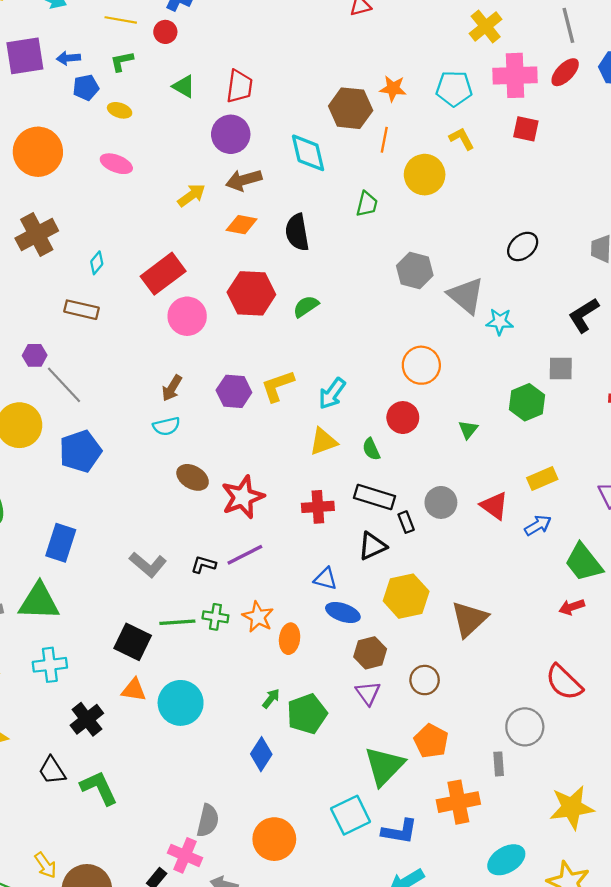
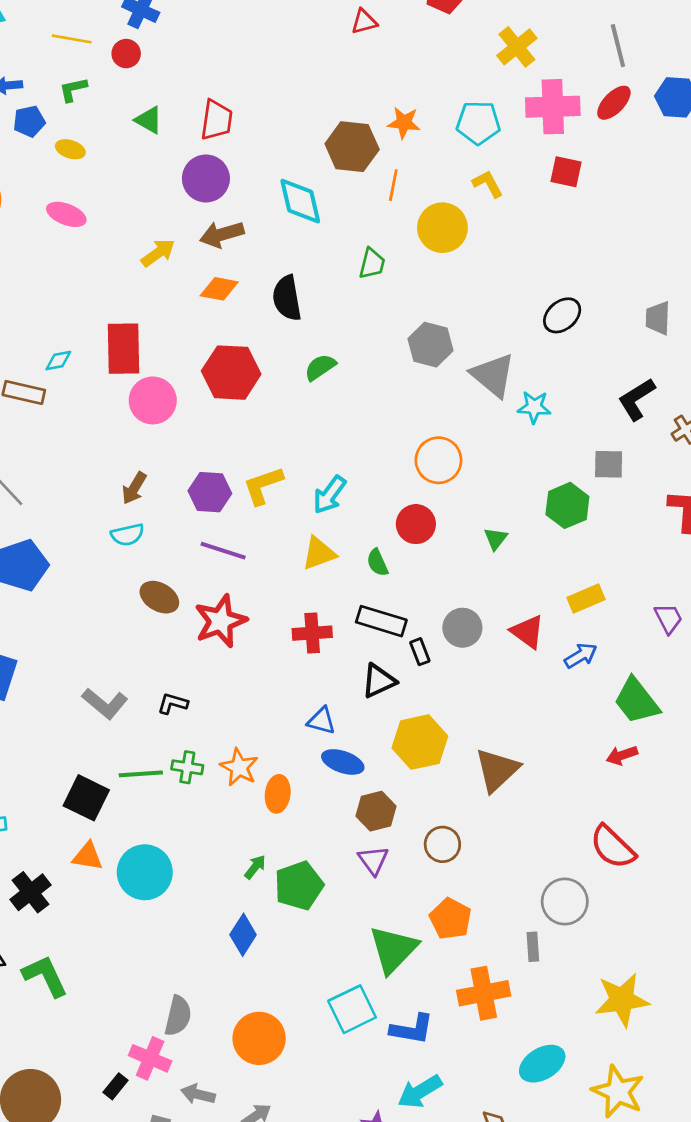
cyan diamond: (97, 263) -> (58, 361), moved, turned 40
red rectangle: (163, 274) -> (123, 349), turned -54
green semicircle: (306, 306) -> (320, 367), moved
purple line: (245, 555) -> (223, 551), moved, turned 45

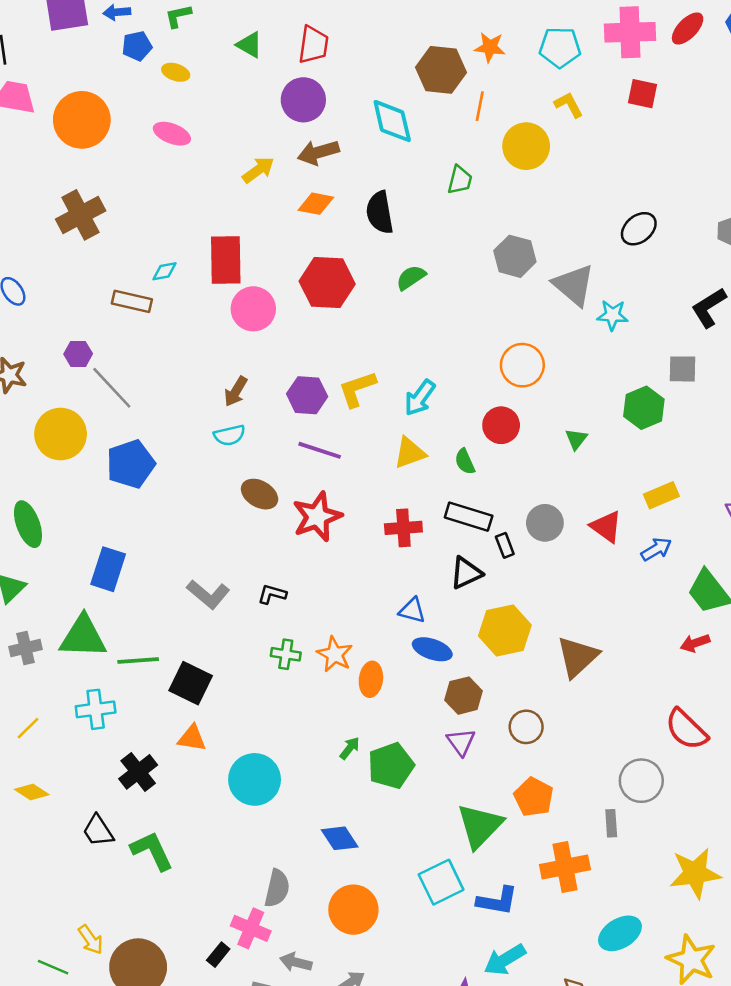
green line: (141, 774) -> (138, 661), moved
cyan circle: (145, 872) -> (255, 779), moved
blue diamond: (243, 935) -> (340, 838), moved, turned -66

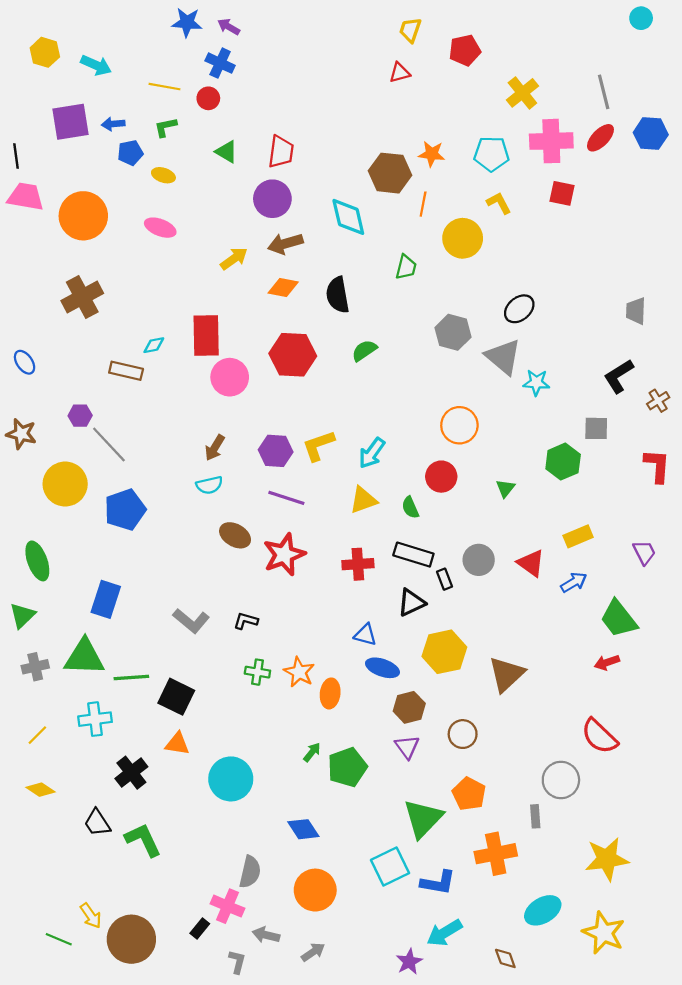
black ellipse: (639, 229) -> (519, 309), moved

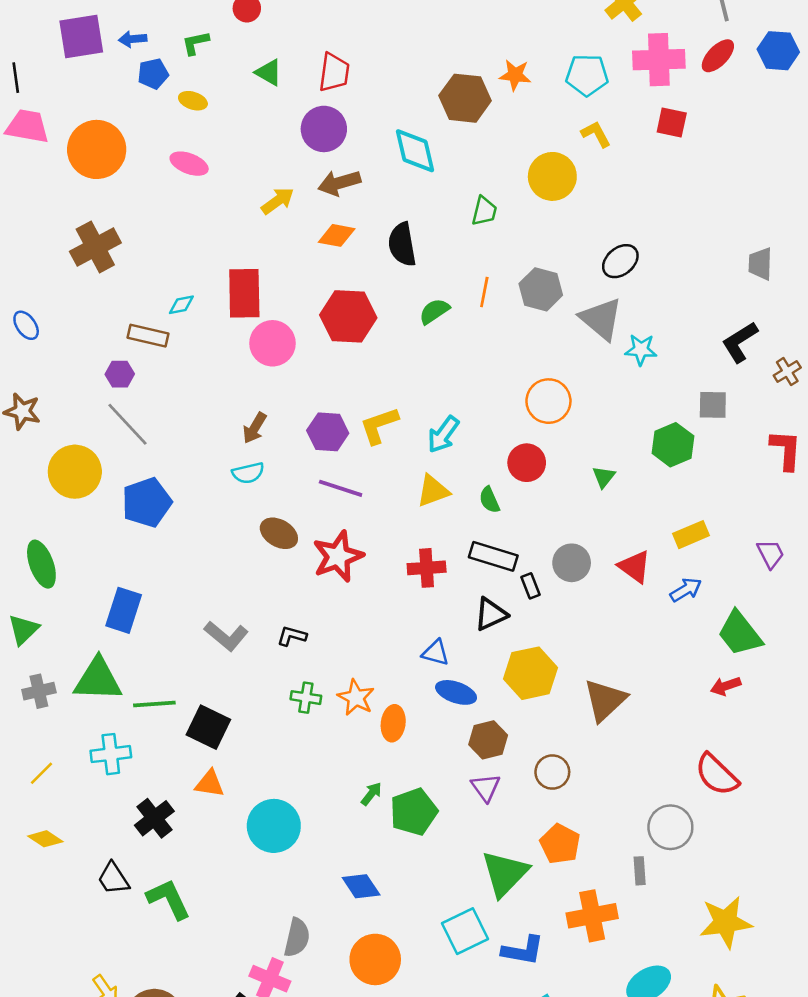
orange line: (423, 204) -> (484, 292), moved
purple hexagon: (80, 416) -> (120, 374), moved

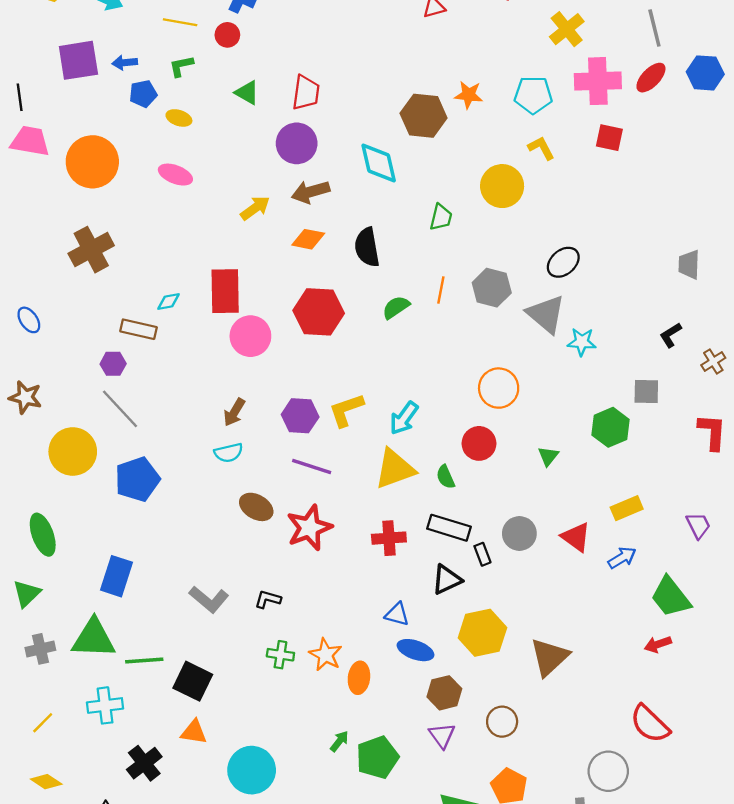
black L-shape: (740, 342) -> (671, 335), size x0.7
yellow triangle: (433, 491) -> (395, 469), size x1.4

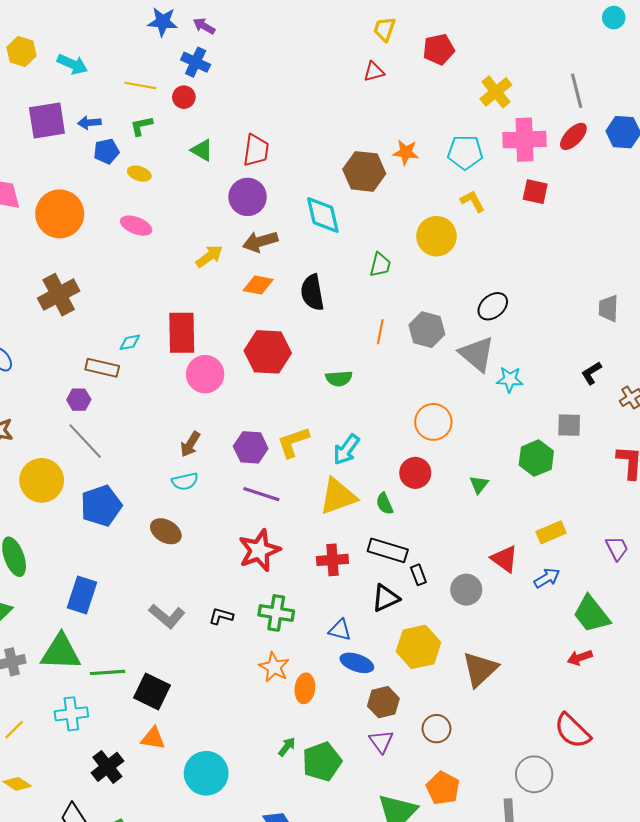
green semicircle: (396, 307) -> (339, 378), moved, turned -150
brown ellipse: (256, 507) -> (166, 531), moved
gray circle: (519, 533) -> (466, 590), moved
green cross: (280, 655) -> (276, 613), moved, size x1.4

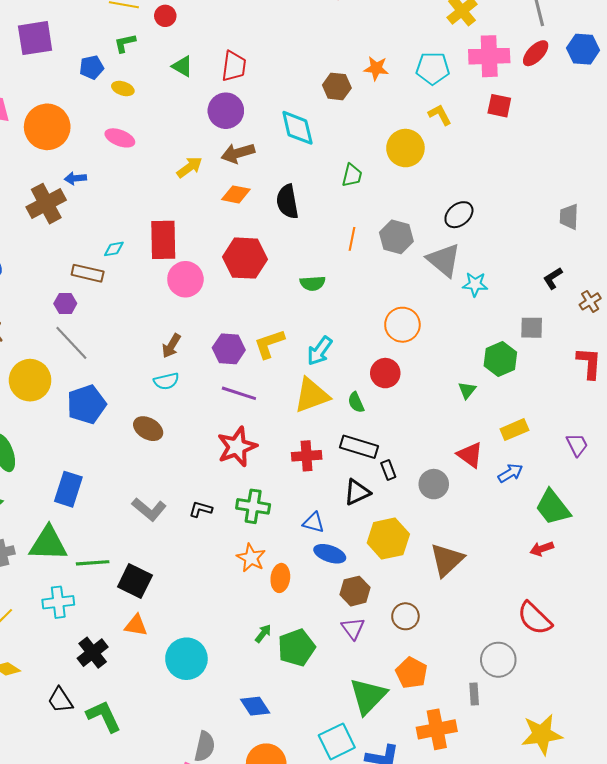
blue arrow: (89, 123) -> (75, 178), moved
brown hexagon: (364, 171) -> (337, 86), size x0.7
green triangle: (479, 485) -> (467, 390), moved

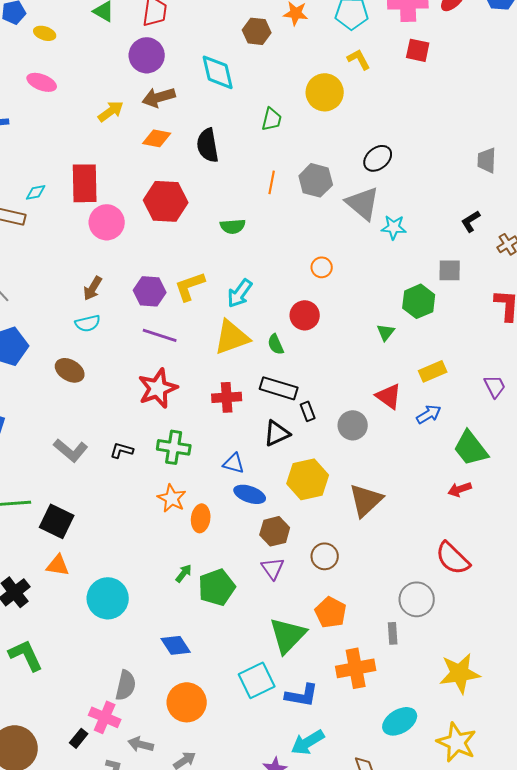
orange circle: (402, 325) -> (322, 267), size x0.6

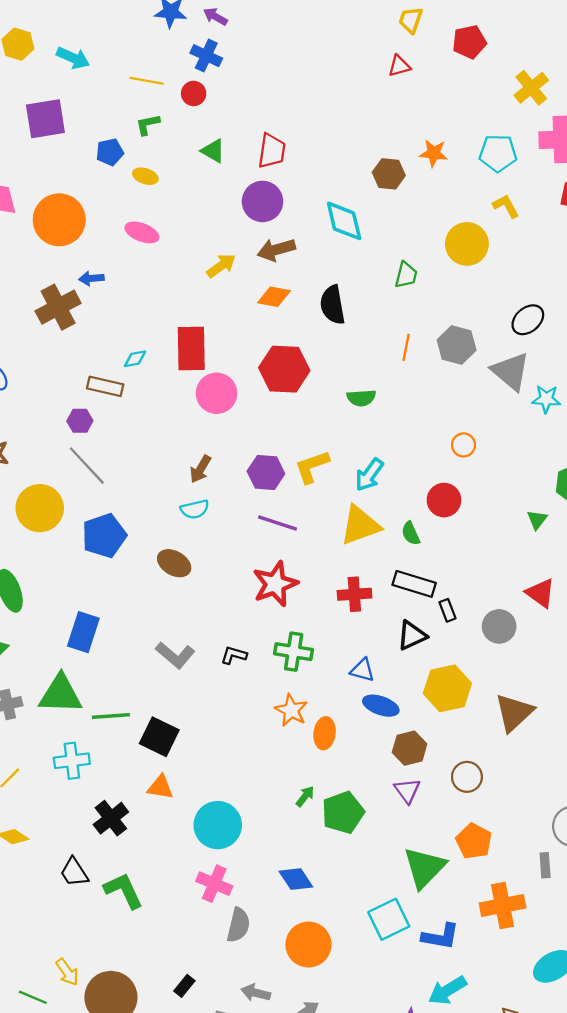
pink cross: (105, 717) -> (214, 884), moved

